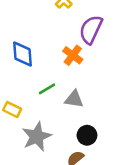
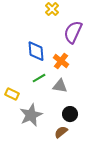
blue diamond: (22, 54) -> (36, 51), moved
orange cross: (73, 55) -> (61, 61), moved

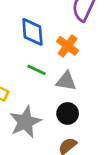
green line: (39, 78) -> (37, 70), turned 56
black circle: (70, 114) -> (68, 114), moved

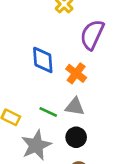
green line: (37, 70) -> (48, 112), moved

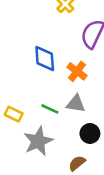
black circle: (76, 137) -> (90, 133), moved

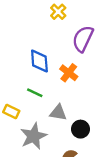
gray triangle: (76, 104) -> (58, 113), moved
green line: (50, 109) -> (35, 93), moved

